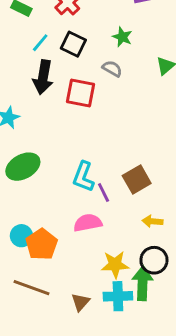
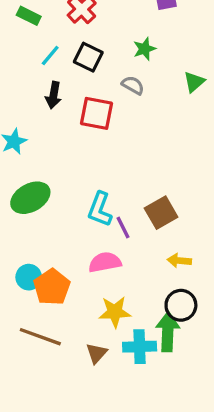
green star: (122, 37) -> (145, 49), turned 30
black arrow: (43, 77) -> (54, 95), size x0.7
yellow star: (115, 265) -> (115, 312), moved

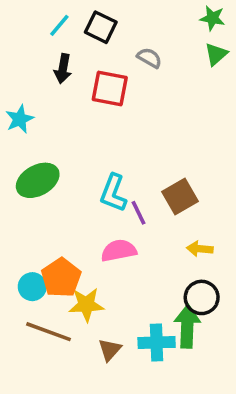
green star: (145, 49) -> (212, 18), moved, turned 30
cyan circle: (29, 277) -> (32, 287), moved
yellow star: (115, 312) -> (86, 305), moved

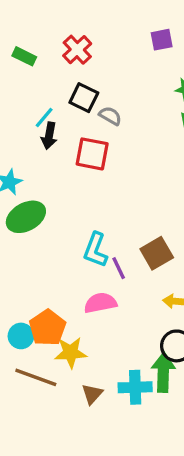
cyan line: (59, 25) -> (44, 118), moved
gray semicircle: (149, 58) -> (110, 116), moved
green ellipse: (38, 180) -> (26, 217), moved

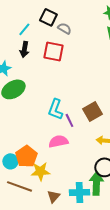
black arrow: (49, 136) -> (24, 49), moved

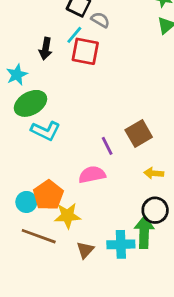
cyan line: (24, 29) -> (74, 35), moved
cyan L-shape: (55, 109) -> (46, 131), moved, turned -85

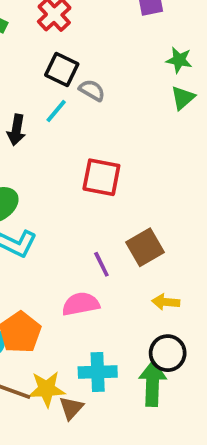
red square: (85, 51) -> (101, 177), moved
yellow star: (67, 216) -> (47, 389), moved
cyan cross: (121, 244) -> (98, 372), moved

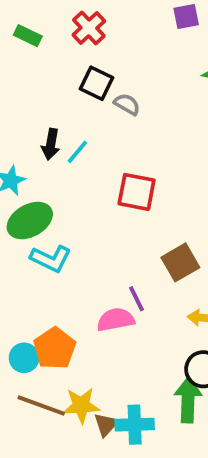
cyan line: (56, 111) -> (77, 152), moved
purple line: (101, 264) -> (137, 299), moved
cyan cross: (98, 372) -> (135, 425), moved

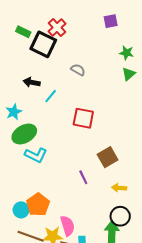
black square: (97, 83) -> (43, 44), moved, size x1.4
black arrow: (51, 144) -> (32, 82), moved, turned 91
pink semicircle: (116, 320) -> (67, 226), moved, turned 84

